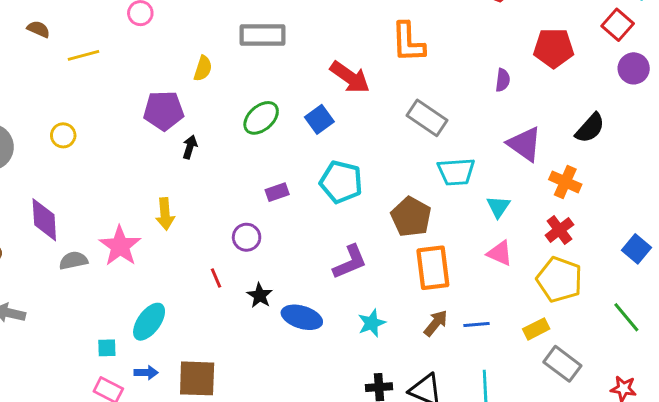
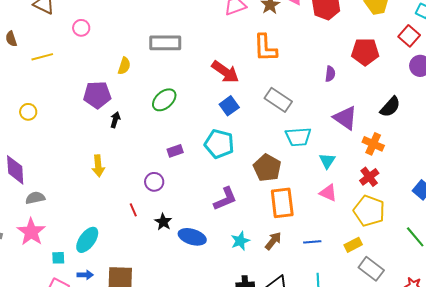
brown semicircle: (38, 29) -> (11, 39), turned -133
blue square: (319, 119) -> (229, 106), moved
pink star: (120, 246) -> (31, 232), moved
brown arrow: (436, 323) -> (273, 241), moved

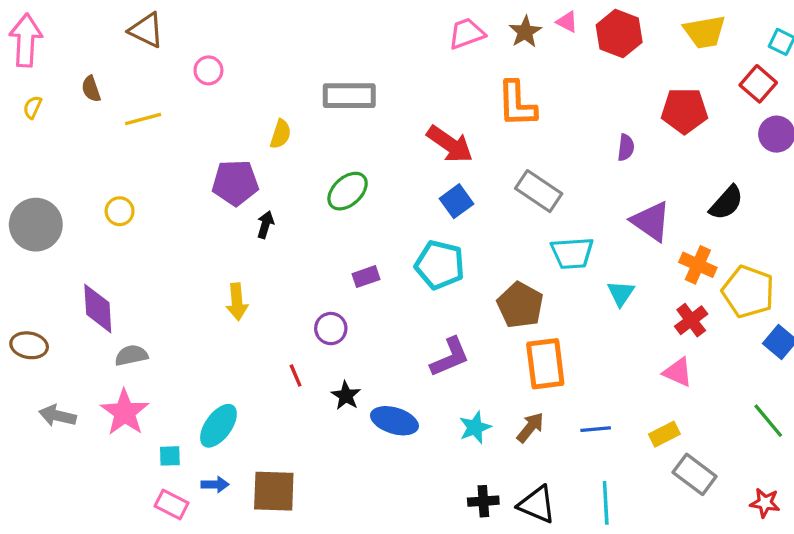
pink triangle: (328, 193) -> (678, 372), moved
yellow pentagon: (369, 211) -> (748, 292), moved

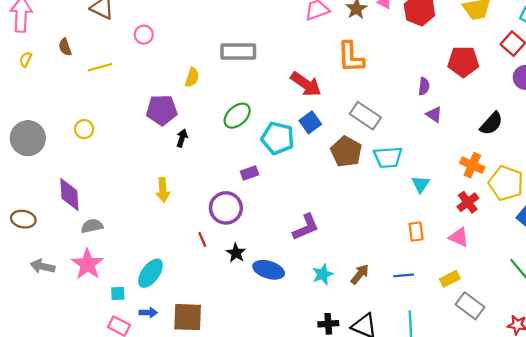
purple triangle: (651, 221) -> (434, 115), moved, size x0.6
cyan pentagon: (440, 265) -> (278, 138), moved
brown pentagon: (520, 305) -> (346, 152), moved
purple circle: (331, 329) -> (226, 208), size x1.5
orange rectangle: (545, 364) -> (416, 232), moved, size x0.6

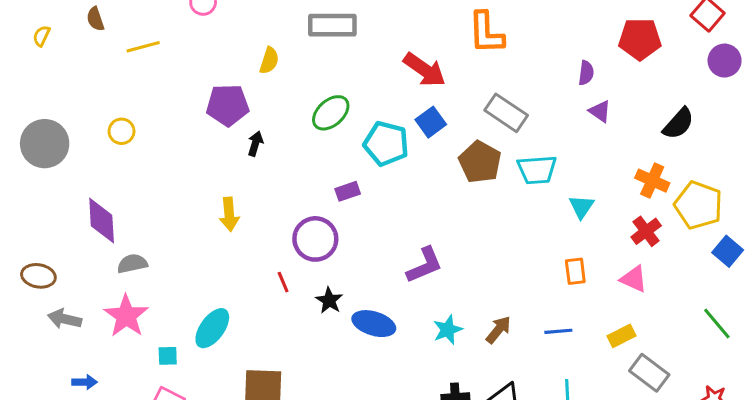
brown ellipse: (23, 219) -> (38, 276), moved
blue arrow: (148, 313) -> (85, 382), moved

